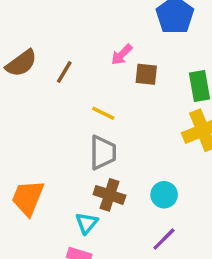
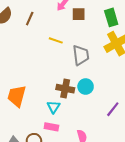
gray trapezoid: (103, 153) -> (81, 55), moved
cyan circle: (164, 195) -> (86, 87), moved
purple line: (164, 239) -> (113, 109), moved

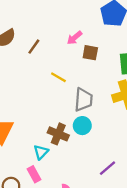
cyan circle: (86, 87) -> (82, 126), moved
pink rectangle: (51, 127) -> (34, 174), turned 40

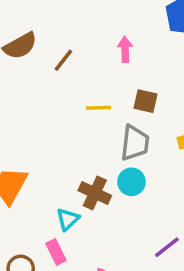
pink arrow: (74, 38) -> (125, 49), turned 126
brown square: (90, 53) -> (146, 101), moved
yellow line: (58, 77) -> (99, 108), turned -35

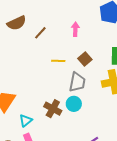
brown square: (146, 101) -> (85, 59), turned 32
cyan triangle: (68, 219) -> (26, 121), moved

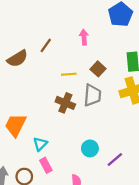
brown semicircle: (17, 23) -> (17, 59), moved
cyan circle: (74, 104) -> (90, 148), moved
brown cross: (53, 109) -> (65, 103), moved

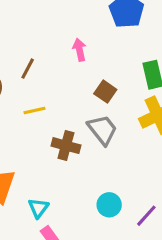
yellow line: (69, 74) -> (34, 111), moved
gray trapezoid: (92, 95) -> (102, 130), turned -35

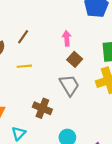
pink arrow: (80, 50) -> (67, 38), moved
brown cross: (66, 146) -> (42, 108), moved

